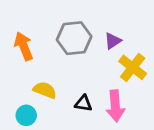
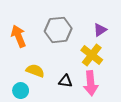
purple triangle: (113, 41) -> (100, 30), moved
yellow cross: (133, 67) -> (92, 55), moved

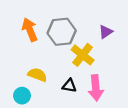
orange arrow: (19, 36) -> (30, 30), moved
yellow cross: (92, 55) -> (83, 55), moved

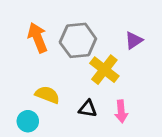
pink arrow: (96, 88) -> (121, 111), size x0.7

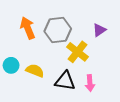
black triangle: (88, 109) -> (65, 81), size x1.5
cyan circle: (28, 121) -> (11, 65), moved

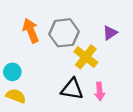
yellow semicircle: (35, 71) -> (16, 96), moved

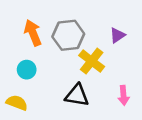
cyan circle: (12, 72) -> (27, 70), moved
pink arrow: (100, 91) -> (124, 95), moved

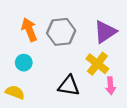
purple triangle: (117, 35) -> (105, 32), size x1.6
yellow cross: (92, 61) -> (97, 64), moved

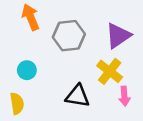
orange arrow: (29, 30) -> (31, 17), moved
yellow semicircle: (15, 92) -> (17, 104), turned 60

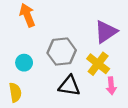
gray hexagon: (69, 36) -> (62, 52), moved

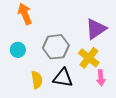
cyan circle: (24, 63) -> (18, 50), moved
yellow semicircle: (15, 92) -> (37, 80), moved

